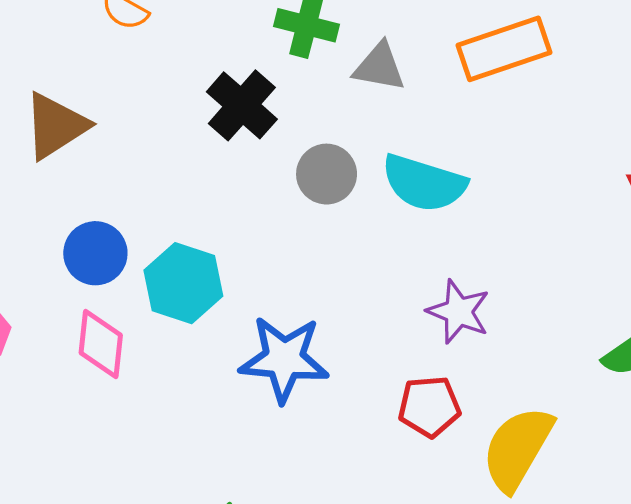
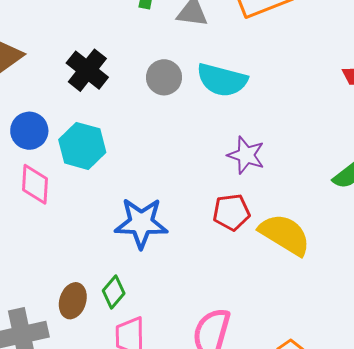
black cross: (242, 105) -> (87, 70), moved
blue star: (284, 359) -> (141, 223), moved
yellow semicircle: (517, 448) -> (285, 235), turned 94

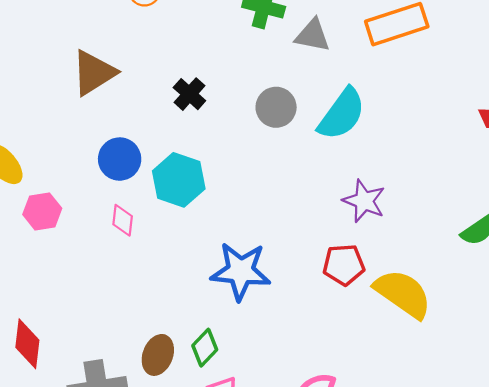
black cross: (87, 70) -> (189, 94), size x0.7
cyan semicircle: (222, 80) -> (342, 114), turned -72
pink diamond: (35, 184) -> (123, 220), size x0.7

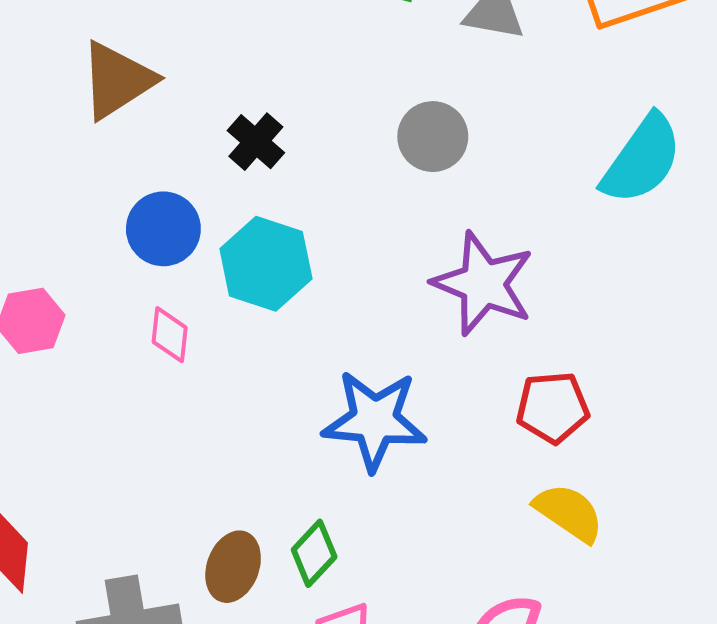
black cross: (189, 94) -> (256, 142), moved
cyan semicircle: (342, 114) -> (642, 159), moved
purple star: (364, 201) -> (483, 284), moved, size x1.4
yellow semicircle: (403, 294) -> (569, 513), moved, size x0.7

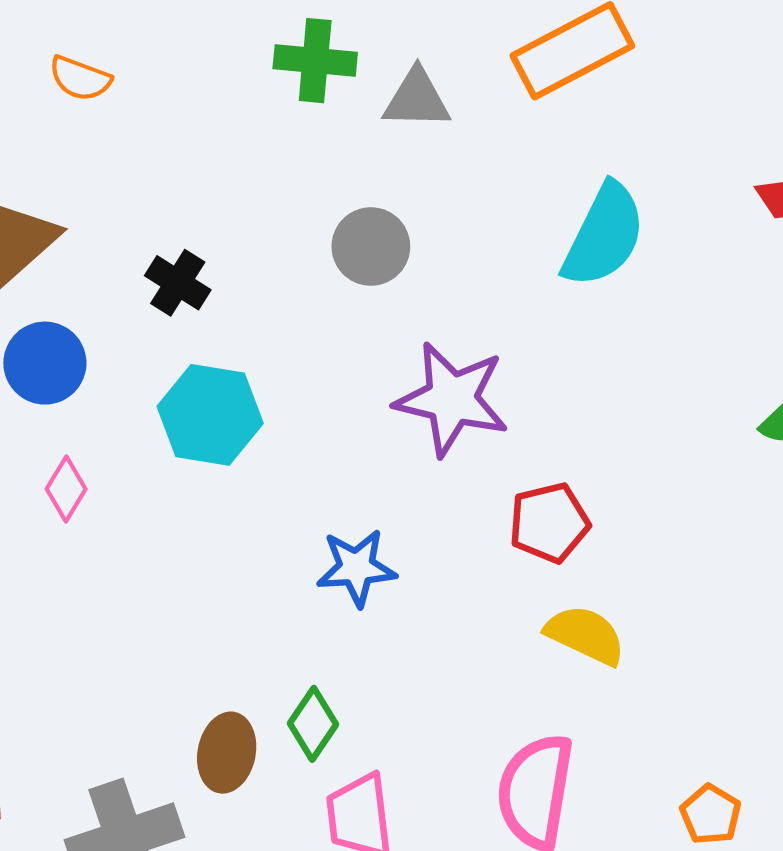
blue circle: (163, 229) -> (45, 363), moved
pink diamond: (170, 335) -> (66, 489), moved, turned 34
blue star: (375, 420) -> (356, 568), size x0.7

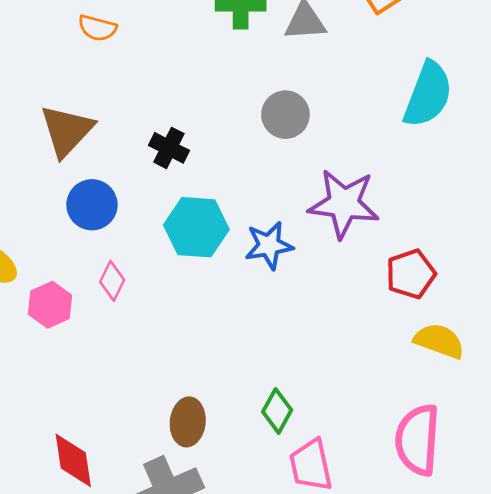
blue star: (356, 568) -> (269, 245), moved
brown ellipse: (227, 753) -> (188, 422), moved

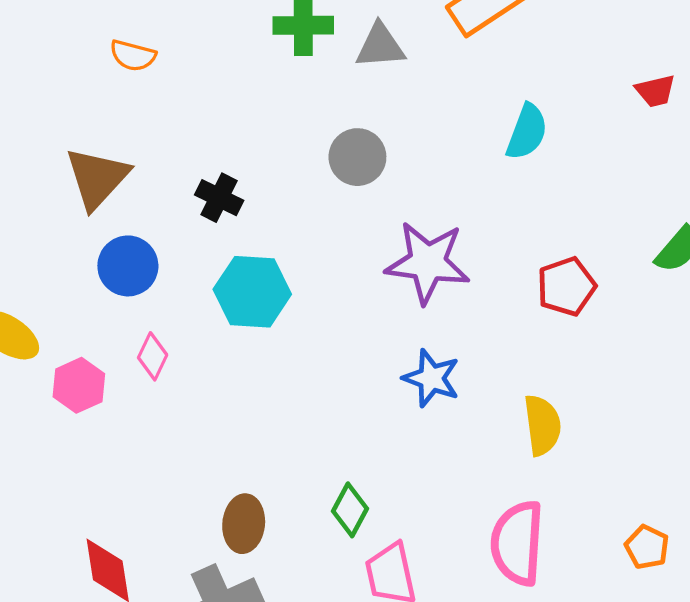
cyan semicircle: (428, 94) -> (527, 132), size x0.7
blue star: (269, 245) -> (431, 378), moved, turned 30
red pentagon: (411, 274) -> (566, 286), moved
yellow semicircle: (439, 341) -> (542, 425), turned 63

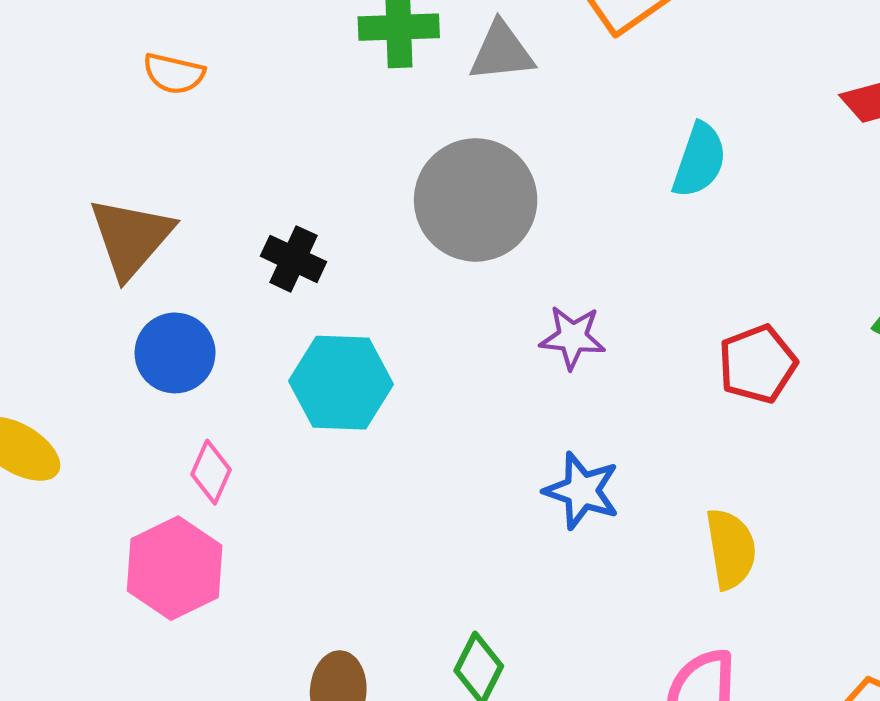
gray circle: (357, 157) -> (476, 200), size x1.6
purple star: (428, 263) -> (573, 337), size x0.6
pink hexagon: (79, 385) -> (175, 568), moved, size x1.4

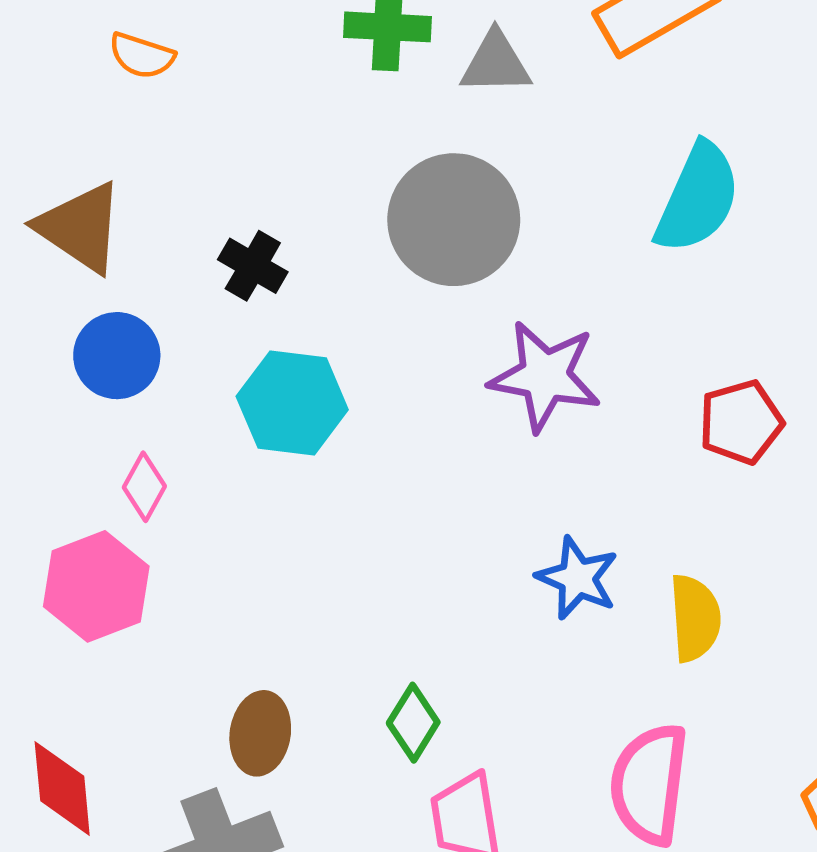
cyan semicircle: (699, 160) -> (698, 198), size x1.4
brown triangle: (131, 237) -> (80, 227), turned -42
purple star: (573, 337) -> (545, 376), size x1.6
blue star: (582, 491) -> (577, 578), moved

